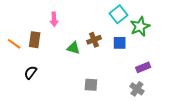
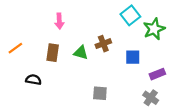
brown rectangle: (35, 40) -> (53, 53), moved
blue square: (120, 43) -> (133, 57), moved
orange line: (14, 44) -> (15, 48), turned -72
black semicircle: (30, 72) -> (33, 80), turned 64

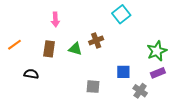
green star: (154, 29) -> (157, 51), moved
blue square: (133, 57) -> (123, 72), moved
purple rectangle: (157, 74) -> (158, 73), moved

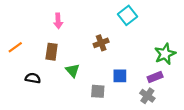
green triangle: (75, 49) -> (72, 70), moved, turned 32
blue square: (123, 72) -> (120, 76), moved
purple rectangle: (158, 73) -> (155, 77), moved

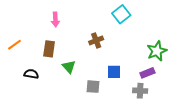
gray cross: (147, 96) -> (140, 91), turned -32

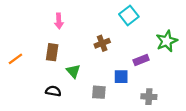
orange line: (15, 45) -> (15, 59), moved
green star: (157, 51) -> (167, 41), moved
purple rectangle: (147, 73) -> (141, 60), moved
black semicircle: (31, 74) -> (53, 91), moved

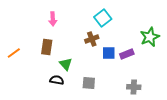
cyan square: (129, 15) -> (103, 18), moved
blue square: (121, 77) -> (109, 53), moved
black semicircle: (53, 91) -> (57, 80), moved

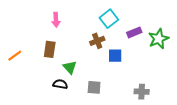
purple rectangle: (127, 54) -> (134, 32), moved

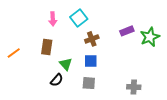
cyan square: (109, 19) -> (79, 18), moved
blue square: (115, 56) -> (91, 61), moved
black semicircle: (60, 84) -> (57, 80), turned 120

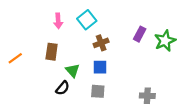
purple rectangle: (127, 31) -> (140, 34), turned -40

